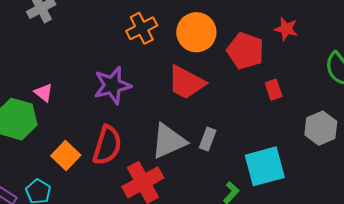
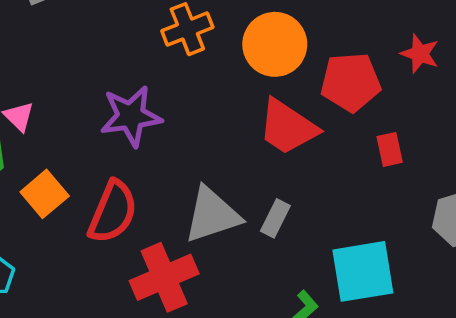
red pentagon: (245, 51) -> (351, 82), turned -30
red trapezoid: (186, 83) -> (288, 127), moved
orange square: (66, 156) -> (45, 194), moved

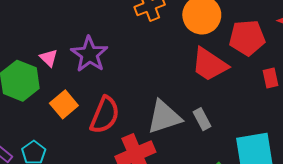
purple star: (131, 116) -> (89, 54), moved, turned -30
gray rectangle: (275, 218) -> (202, 119), turned -55

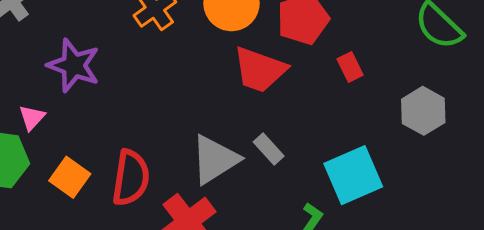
purple star: (89, 54) -> (74, 65), moved
pink triangle: (49, 58) -> (32, 118), turned 42

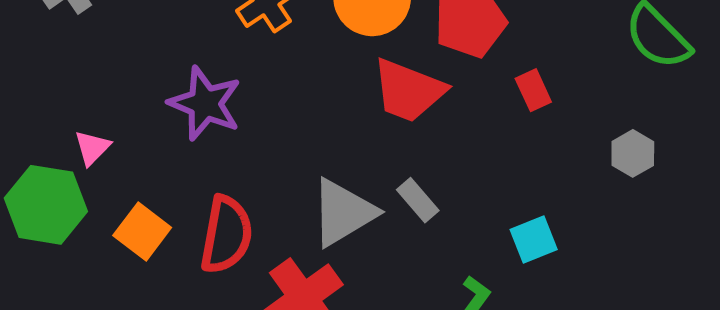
purple star: (74, 65) -> (205, 103), moved
gray hexagon: (423, 111) -> (633, 153), size x0.7
cyan square: (353, 175) -> (534, 240), size x0.6

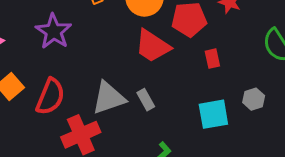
cyan square: (534, 240) -> (213, 114), moved, size x1.4

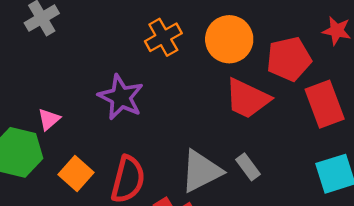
red rectangle: (212, 59) -> (325, 104), size x1.8

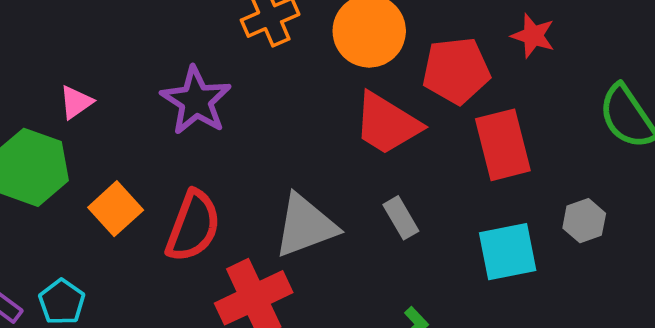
pink triangle: (49, 119) -> (76, 102), moved
gray rectangle: (248, 167) -> (401, 218), moved

